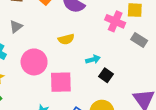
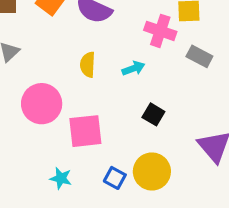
yellow semicircle: (66, 39) -> (88, 65), turned 112
cyan arrow: (93, 59) -> (133, 68), moved

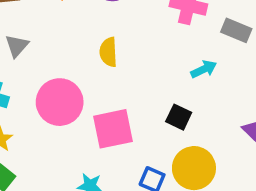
cyan arrow: (133, 68) -> (204, 69), moved
black square: (153, 114) -> (179, 117), moved

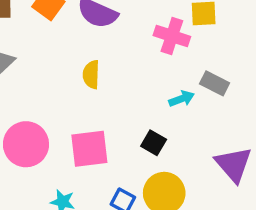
gray rectangle: (236, 30) -> (215, 83), moved
pink circle: (60, 102) -> (26, 144), moved

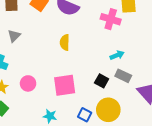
gray rectangle: (215, 83) -> (123, 76), moved
pink circle: (26, 144) -> (28, 83), size x0.6

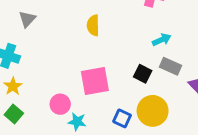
pink circle: (28, 83) -> (60, 104), moved

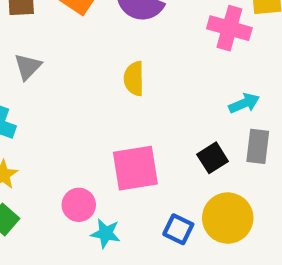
gray rectangle: (170, 66) -> (258, 146), turned 72
black square: (143, 74) -> (213, 158), turned 30

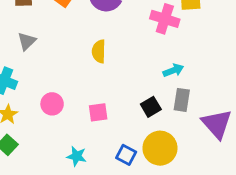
pink square: (135, 168) -> (98, 112), size x0.6
pink circle: (79, 205) -> (52, 104), moved

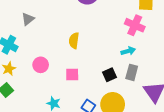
pink cross: (165, 19) -> (135, 25), moved
yellow semicircle: (99, 51) -> (74, 41), moved

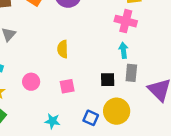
cyan arrow: (128, 51) -> (123, 50), turned -72
black square: (109, 75) -> (108, 80), turned 32

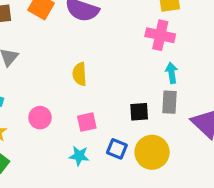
cyan arrow: (123, 50) -> (172, 73), moved
blue square: (91, 118) -> (117, 149), moved
cyan star: (52, 121) -> (79, 156), moved

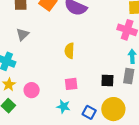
pink circle: (40, 118) -> (32, 90), moved
blue square: (117, 149) -> (89, 112), moved

